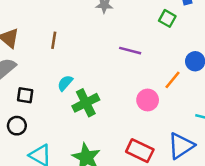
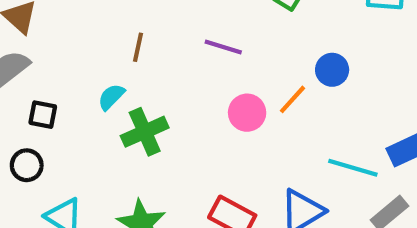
brown line: (54, 40) -> (138, 47), moved
pink circle: (148, 100) -> (247, 113), moved

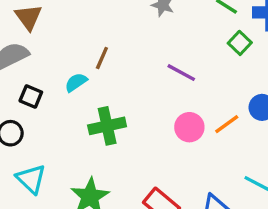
brown line: (138, 47) -> (102, 58), moved
cyan semicircle: (111, 97) -> (76, 82), moved

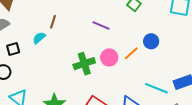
black square: (31, 96) -> (13, 49), turned -32
green cross: (107, 126) -> (84, 64), moved

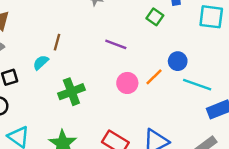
green cross: (84, 64) -> (71, 92), moved
cyan line: (156, 88) -> (197, 85), moved

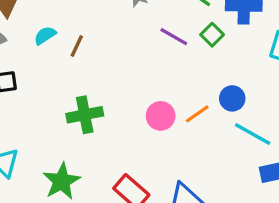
purple line: (116, 44) -> (174, 37), moved
cyan semicircle: (41, 62) -> (45, 35), moved

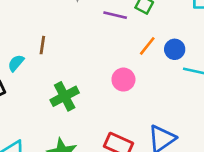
cyan semicircle: (45, 35) -> (16, 63), moved
orange line: (197, 114) -> (147, 46), moved

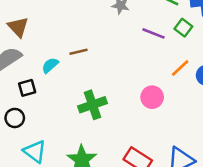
brown line: (42, 45) -> (78, 52), turned 60

